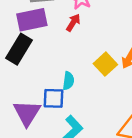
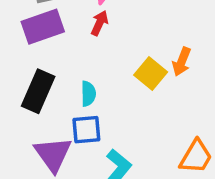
black rectangle: (19, 49) -> (38, 91), moved
cyan semicircle: (68, 81) -> (88, 94), moved

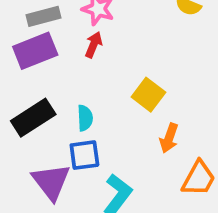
orange arrow: (182, 62) -> (169, 138), moved
black rectangle: (38, 91) -> (33, 118), turned 36

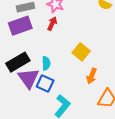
blue square: (84, 155) -> (45, 84), turned 30
purple triangle: (51, 182) -> (28, 78), moved

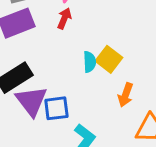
cyan semicircle: (46, 63) -> (90, 62), moved
blue square: (45, 84) -> (56, 108), turned -30

